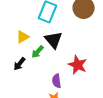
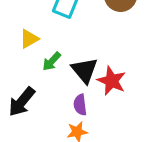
black triangle: (54, 40) -> (85, 70), moved
black arrow: (20, 64) -> (22, 102), moved, size x1.5

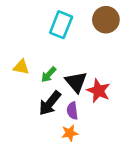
yellow triangle: (29, 39) -> (21, 67), moved, turned 42
black arrow: (22, 102) -> (50, 103), moved

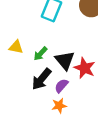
purple semicircle: (72, 111) -> (61, 86), turned 48

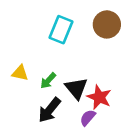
purple semicircle: (61, 86) -> (88, 118), moved

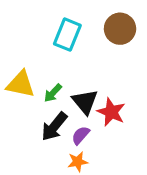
yellow triangle: (20, 73) -> (21, 84), size x1.5
purple semicircle: (88, 118) -> (81, 135), moved

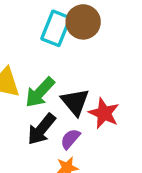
brown circle: (120, 29) -> (83, 22), moved
green arrow: (53, 93) -> (40, 92), size x1.5

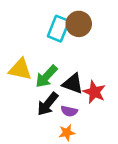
black triangle: (75, 102) -> (73, 84), turned -30
purple semicircle: (70, 139) -> (69, 111), turned -119

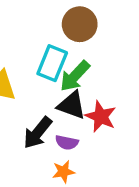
cyan rectangle: (58, 29) -> (52, 63), moved
green arrow: (46, 76) -> (75, 76), moved

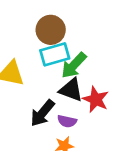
brown circle: (80, 24) -> (51, 30), moved
cyan rectangle: (52, 63) -> (55, 54), turned 52

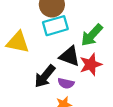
green arrow: (74, 65) -> (92, 35), moved
red star: (96, 99) -> (91, 64), turned 30

